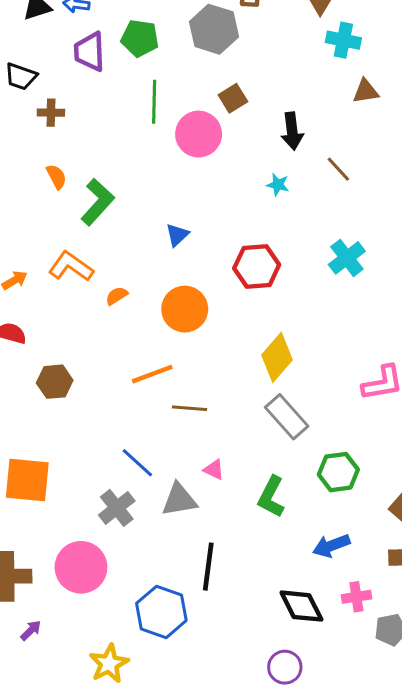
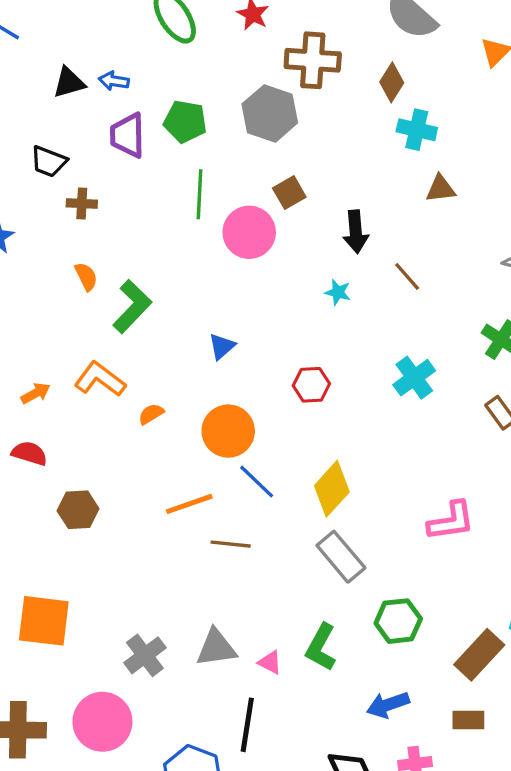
red hexagon: (257, 266) -> (311, 385), size x0.7
blue line: (137, 463) -> (257, 482), moved
pink triangle: (214, 470) -> (270, 662), moved

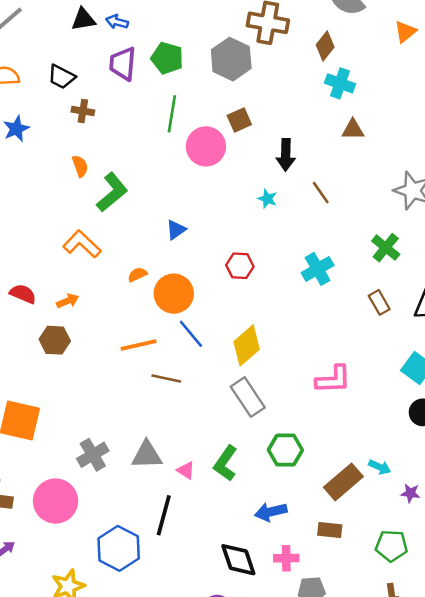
orange arrow: (35, 393) -> (68, 301), moved
orange semicircle: (151, 414) -> (137, 275), moved

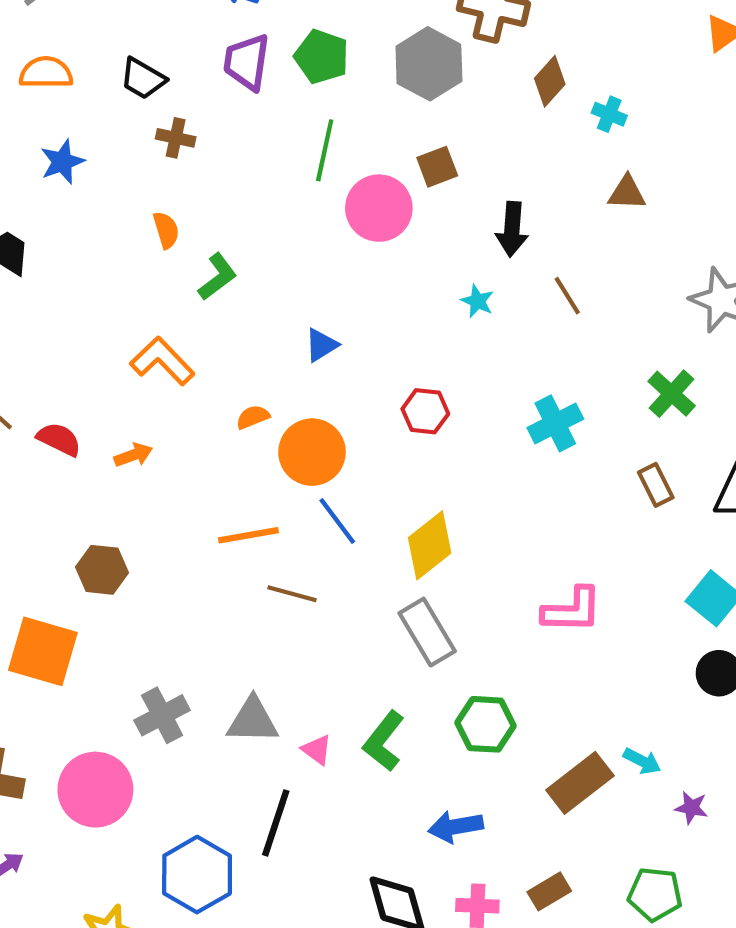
brown diamond: (325, 46) -> (550, 81), moved
cyan cross: (340, 83) -> (609, 114), size x0.7
green L-shape: (112, 192) -> (217, 277), size x0.7
brown hexagon: (55, 340) -> (102, 570), moved
brown rectangle: (330, 530) -> (549, 891), moved, turned -40

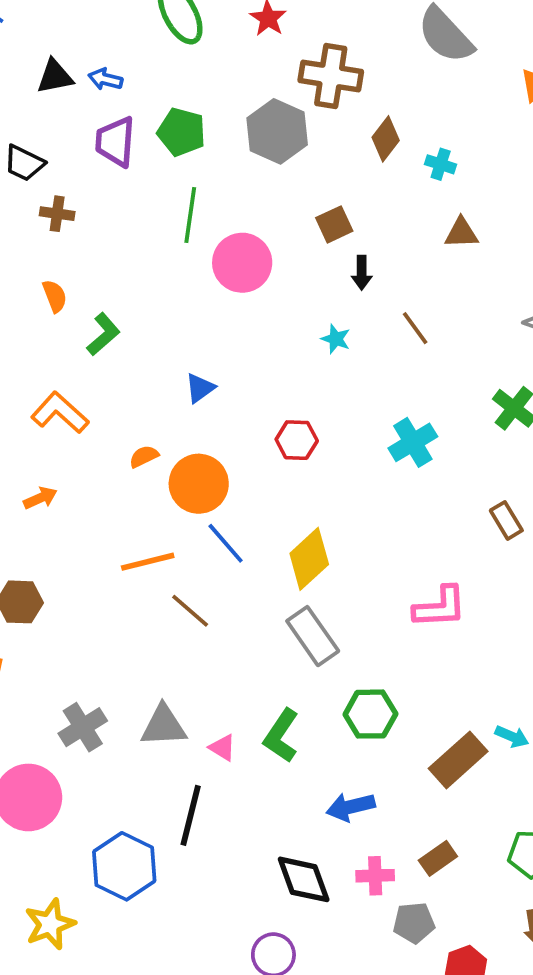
brown square: (437, 167) -> (334, 224), moved
black arrow: (512, 229) -> (362, 273), size x0.7
brown rectangle: (656, 485) -> (506, 520), moved
brown line: (292, 594) -> (190, 611), turned 30

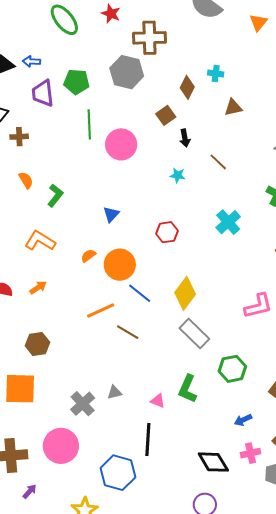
brown diamond: (386, 139) -> (187, 87), moved
gray triangle: (163, 726) -> (114, 392), moved, size x0.6
blue arrow: (351, 807) -> (243, 420), moved, size x0.7

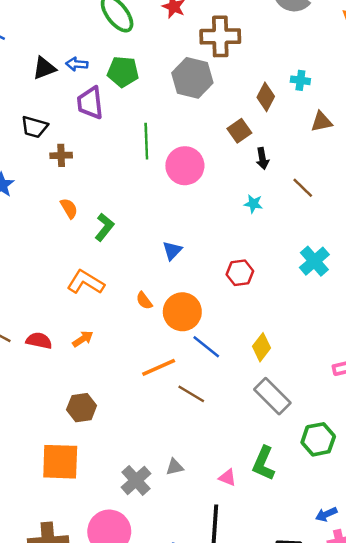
green pentagon: (77, 82) -> (123, 72), moved
orange semicircle: (88, 256) -> (144, 301), turned -91
yellow diamond: (185, 293) -> (261, 347), size x0.7
blue arrow: (243, 420) -> (326, 514), moved

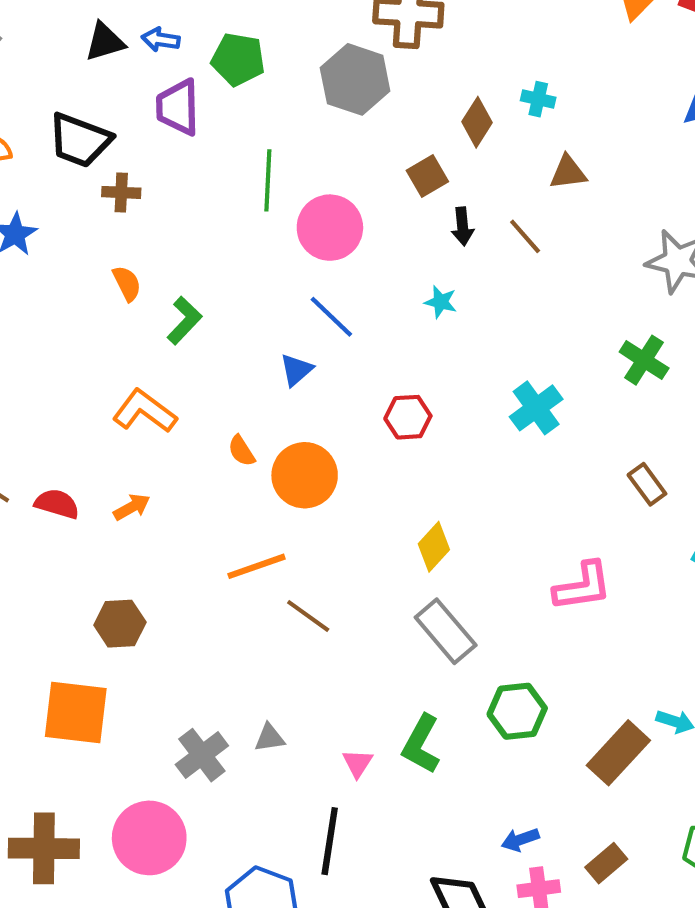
black trapezoid: (34, 127) -> (80, 140), size x1.4
brown line: (303, 188) -> (525, 236), moved
blue line: (206, 347) -> (331, 317), moved
pink triangle: (227, 478) -> (358, 763), turned 36

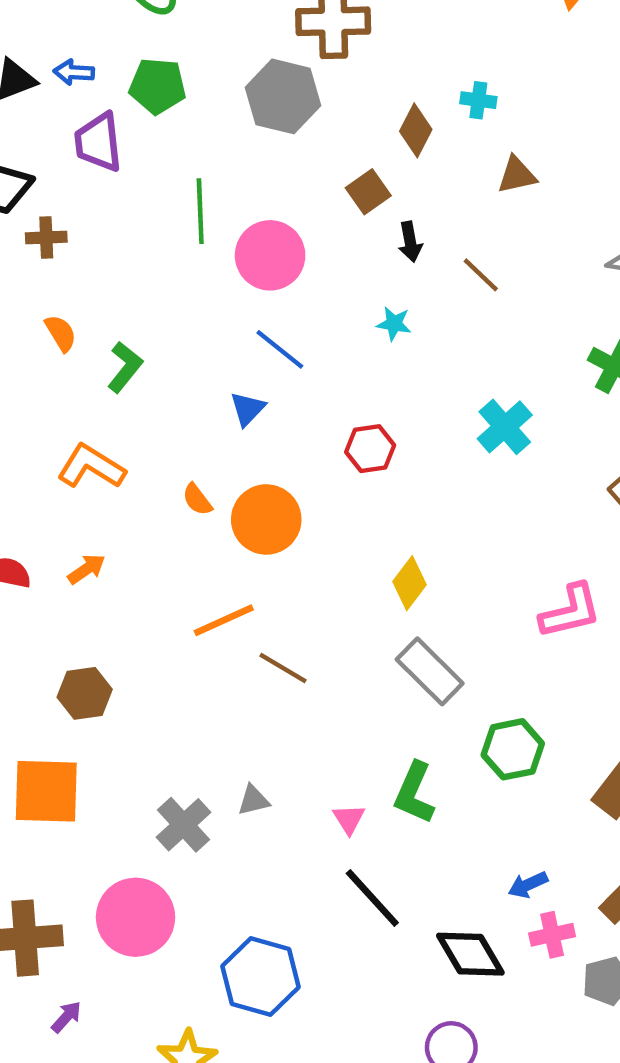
brown line: (525, 236) -> (481, 275), moved
black line: (330, 841) -> (372, 898), moved, turned -46

